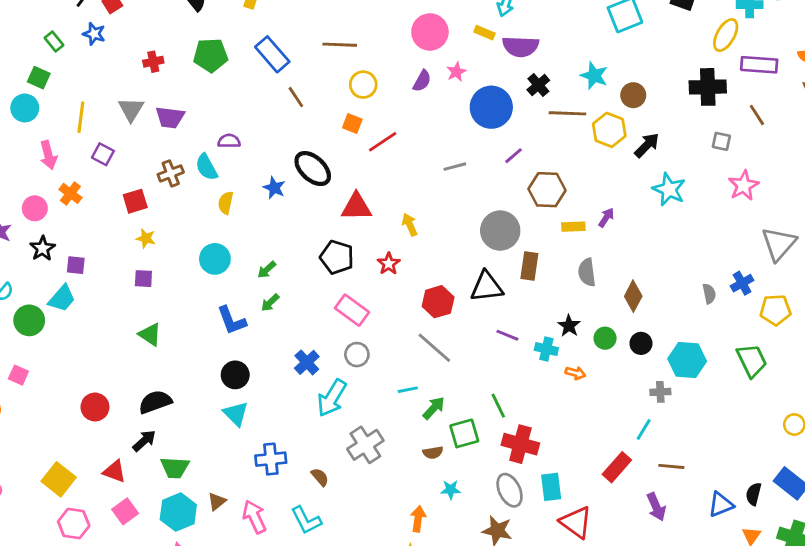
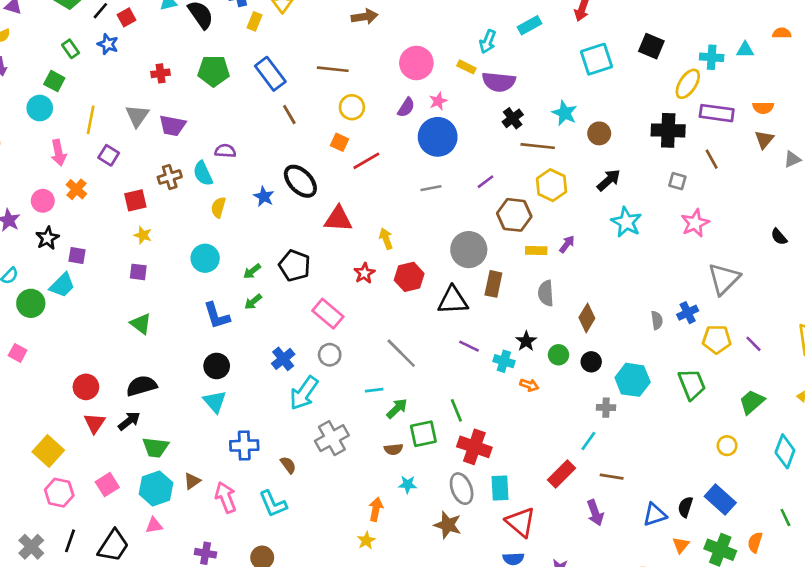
blue circle: (491, 107) -> (438, 137), moved
yellow hexagon: (609, 130) -> (552, 185), moved
black pentagon: (337, 257) -> (295, 266), moved
red hexagon: (438, 302) -> (409, 277), moved
red triangle: (115, 471) -> (95, 423), moved, turned 40

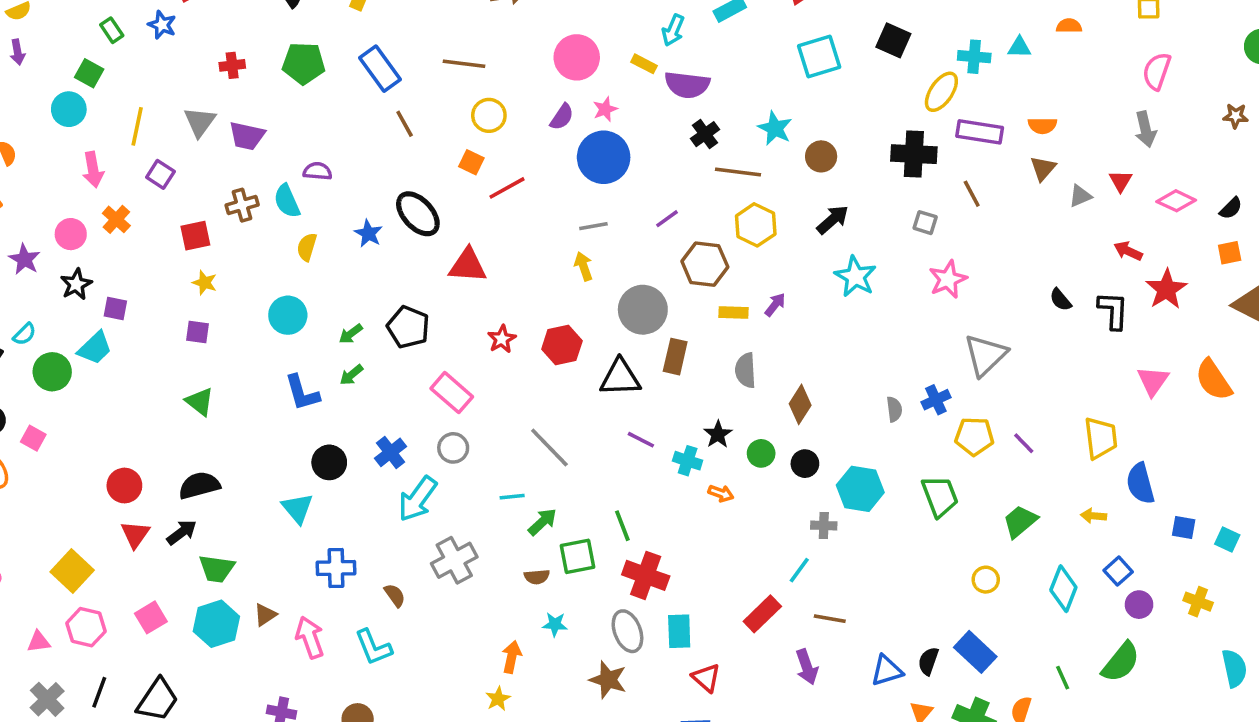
yellow arrow: (386, 239) -> (583, 266), moved
black circle: (217, 366) -> (329, 462), moved
red triangle: (521, 522) -> (706, 678), size x0.7
pink triangle: (154, 525) -> (39, 642), moved

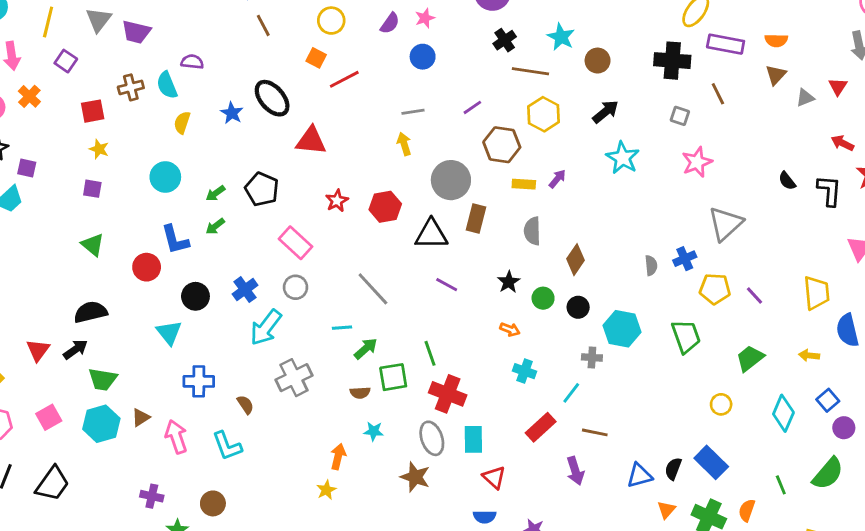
blue circle: (604, 157) -> (423, 57), size x0.6
cyan cross: (688, 461) -> (525, 371), moved
red circle: (124, 486) -> (147, 267), moved

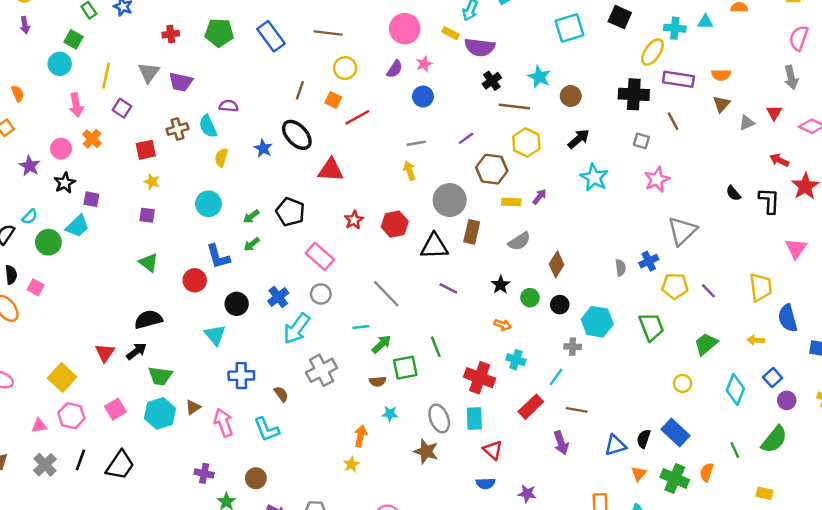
brown line: (263, 25) -> (300, 90), moved, turned 48
gray semicircle: (532, 231) -> (519, 241), turned -120
red cross: (448, 394) -> (480, 378), moved

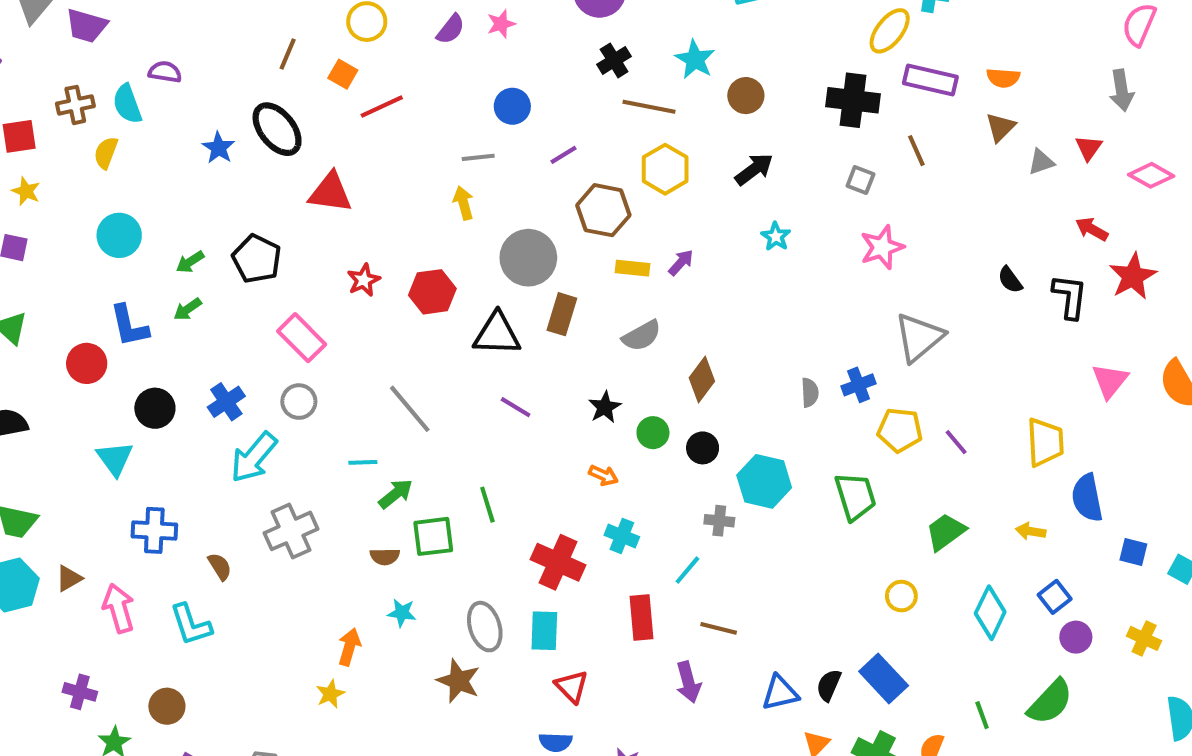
blue circle: (423, 97) -> (512, 106), moved
yellow semicircle: (221, 157) -> (106, 153), moved
cyan star: (594, 177) -> (776, 237), size x0.6
red rectangle: (531, 407) -> (641, 617), turned -55

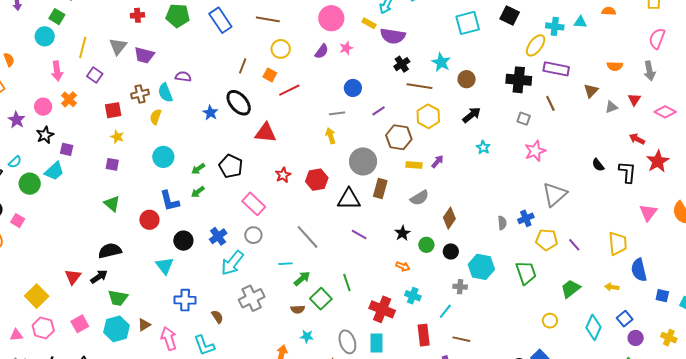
orange semicircle: (1003, 78) -> (615, 66), moved
green square: (433, 536) -> (321, 299), turned -35

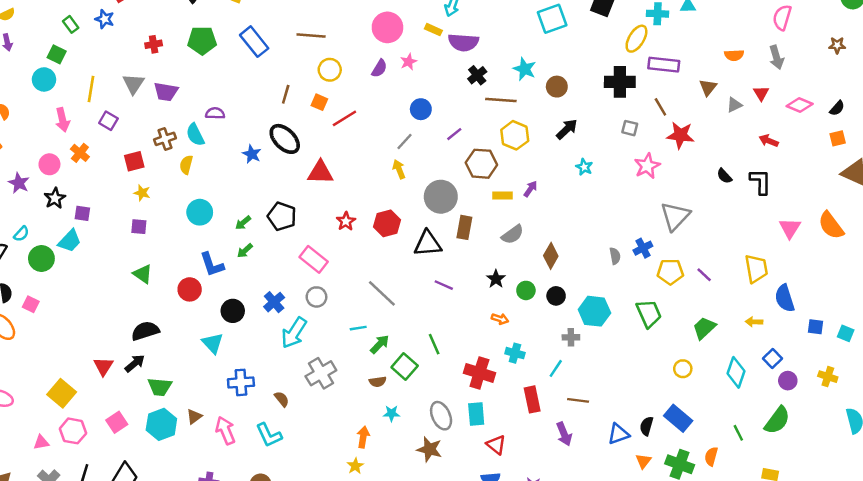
gray line: (337, 113) -> (404, 141), turned -35
red star: (658, 161) -> (680, 135), moved, turned -30

